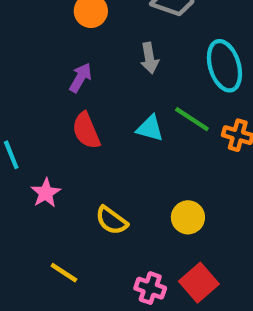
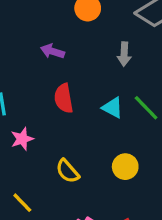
purple arrow: (80, 78) -> (52, 51), moved, turned -115
yellow circle: (188, 217) -> (125, 167), moved

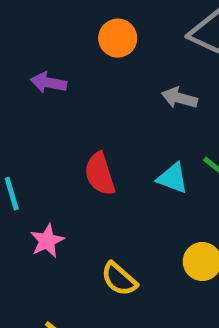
purple arrow: (52, 51) -> (48, 83), moved
gray arrow: (124, 54) -> (179, 98), turned 110

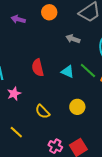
purple arrow: (48, 83) -> (18, 19), moved

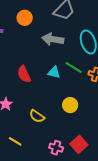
gray arrow: (73, 39) -> (53, 39), size x1.5

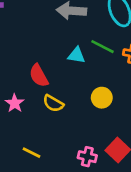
red semicircle: (24, 74) -> (39, 76), moved
yellow semicircle: (37, 116) -> (53, 103), moved

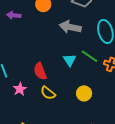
cyan triangle: (76, 55) -> (70, 60), turned 40

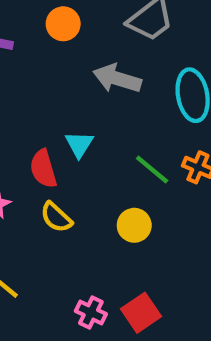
green line: (89, 56) -> (152, 170), moved
cyan triangle: (70, 60) -> (79, 144), moved

